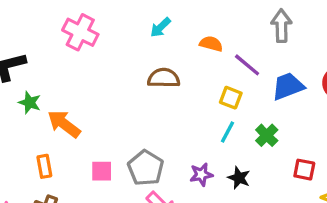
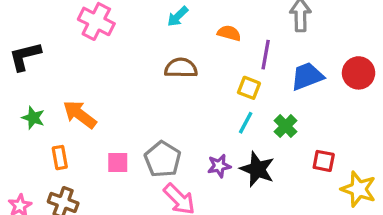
purple line: (247, 65) -> (266, 55), turned 60
green star: (30, 103) -> (33, 118), moved
black star: (239, 178) -> (257, 169), size x1.5

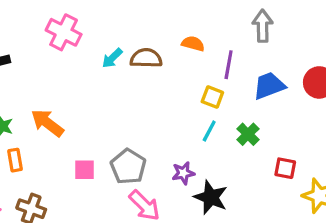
cyan arrow: (178, 16) -> (112, 58), moved
brown semicircle: (181, 68) -> (146, 58), moved
orange rectangle: (60, 158) -> (15, 160), moved
black star: (257, 169) -> (211, 197), moved

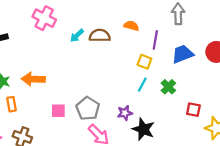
orange arrow: (47, 123) -> (33, 79), turned -35

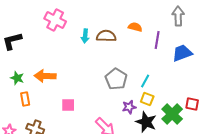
cyan arrow: (77, 36) -> (85, 36), turned -40
yellow square: (144, 62) -> (147, 99), moved
green cross: (168, 87) -> (172, 114), moved, size x1.5
gray pentagon: (88, 109) -> (116, 79), moved

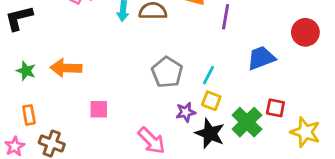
blue trapezoid: (182, 53) -> (261, 58), moved
orange rectangle: (25, 99) -> (29, 115), moved

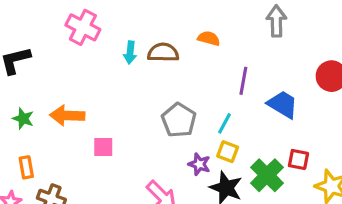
purple line: (226, 17) -> (243, 81), moved
blue trapezoid: (261, 58) -> (283, 104), turned 52
pink square: (99, 109) -> (103, 147), moved
purple star: (186, 112) -> (199, 164), turned 30

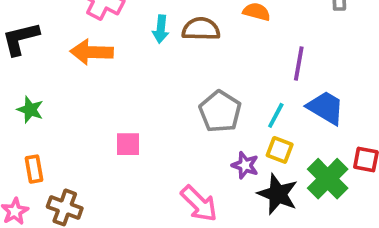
blue trapezoid: (283, 104) -> (326, 108), moved
orange arrow: (67, 115) -> (92, 52), moved

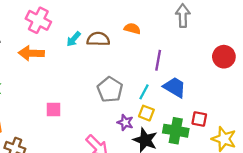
cyan arrow: (161, 29) -> (74, 39), turned 35
green cross: (328, 179) -> (176, 131), turned -35

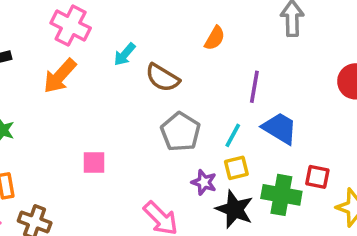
orange semicircle: (132, 29) -> (215, 38), turned 105
brown semicircle: (98, 39) -> (162, 78), moved, turned -150
orange arrow: (31, 53) -> (60, 76), turned -50
yellow square: (146, 113) -> (236, 168), turned -35

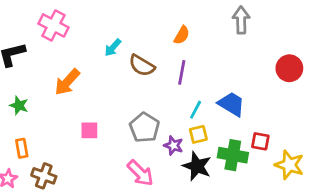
pink cross: (71, 26) -> (53, 25), moved
orange arrow: (60, 76) -> (67, 82), moved
purple line: (254, 87) -> (182, 72), moved
gray pentagon: (180, 132) -> (144, 128), moved

